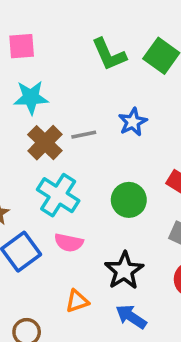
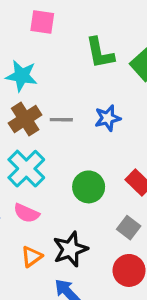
pink square: (22, 46) -> (42, 22), moved
orange triangle: (77, 301) -> (32, 257), moved, turned -30

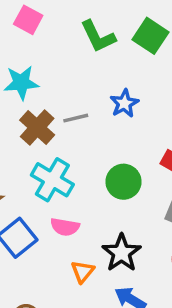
pink square: (42, 22) -> (28, 20), turned 35

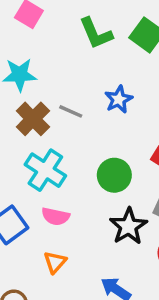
gray line: (76, 118) -> (71, 111), turned 35
black star: (122, 253) -> (128, 226), moved
orange triangle: (83, 271) -> (55, 262), moved

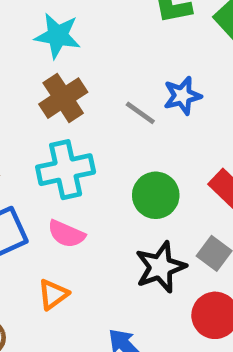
gray line: (71, 111) -> (140, 113), moved
cyan cross: (45, 170) -> (66, 170), turned 33

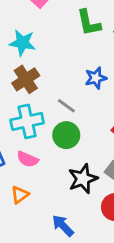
gray line: (140, 113) -> (66, 106), moved
green circle: (156, 195) -> (66, 135), moved

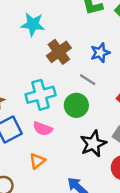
brown cross: (26, 79) -> (59, 52), moved
gray line: (66, 106) -> (88, 80), moved

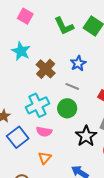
cyan star: (33, 24) -> (21, 51), turned 30

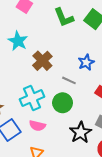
blue star: (78, 63) -> (86, 62), moved

